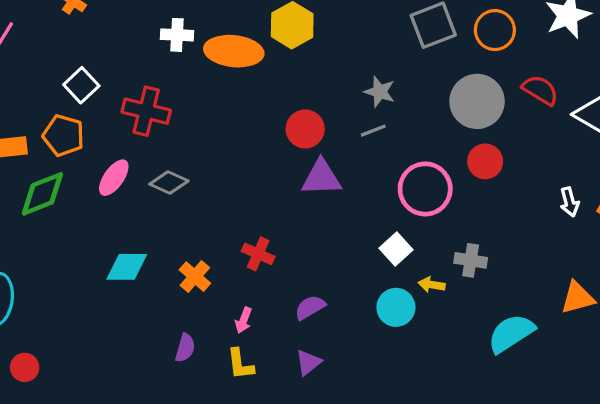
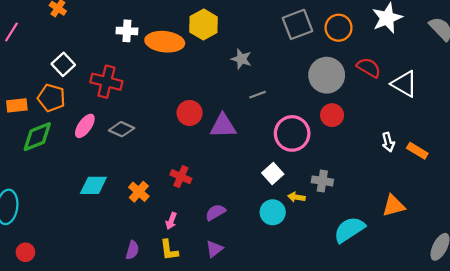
gray star: (380, 92) -> (241, 59), moved
red circle: (305, 129) -> (190, 113), moved
purple semicircle: (185, 348) -> (132, 250), moved

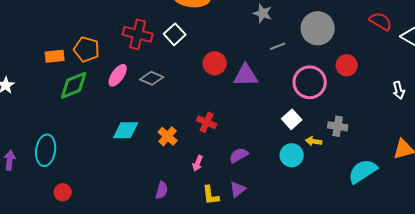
white square: (63, 64) -> (175, 34), moved
gray circle: (327, 75) -> (318, 28), moved
yellow L-shape: (169, 250) -> (211, 195), moved

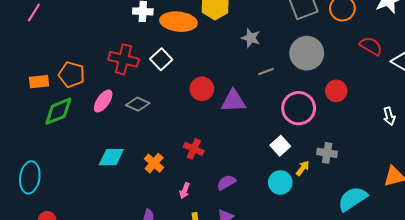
yellow arrow: (314, 141) -> (303, 168), turned 119

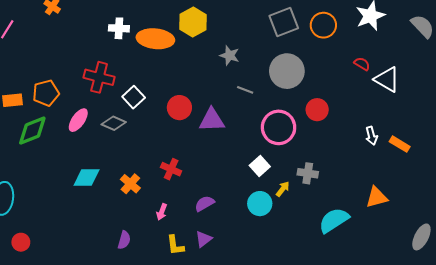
red semicircle: (371, 46) -> (362, 64), moved, size x0.7
white square: (161, 59) -> (134, 97), moved
gray line: (266, 71) -> (245, 90), turned 42
orange pentagon: (72, 75) -> (46, 93), turned -30

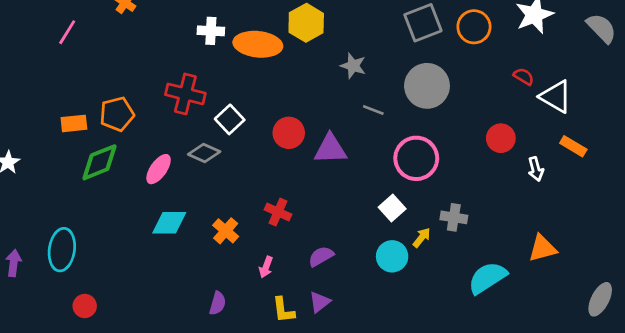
red circle: (317, 110) -> (501, 138), moved
pink ellipse: (78, 120) -> (159, 169), moved
orange rectangle: (400, 144) -> (573, 146), moved

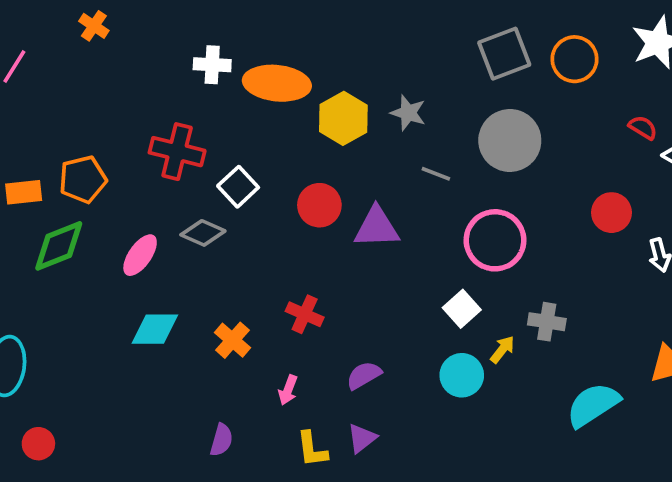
yellow hexagon: (306, 23) -> (343, 118), moved

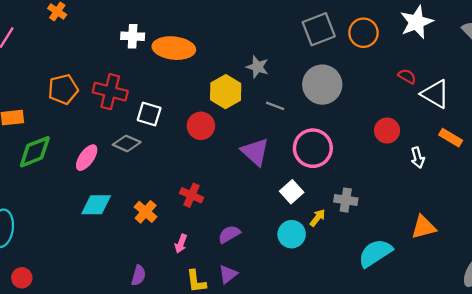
yellow hexagon: (343, 118) -> (226, 92), moved
orange pentagon: (83, 179) -> (63, 89), moved
white square: (238, 187) -> (149, 114), turned -30
purple triangle: (377, 227) -> (255, 152), moved, turned 44

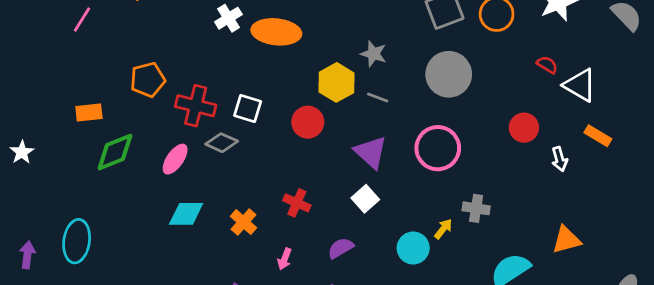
white cross: (133, 36) -> (228, 18), turned -35
red cross: (110, 92) -> (196, 106), moved
gray line: (275, 106) -> (378, 98), moved
white square: (292, 192) -> (365, 199), moved

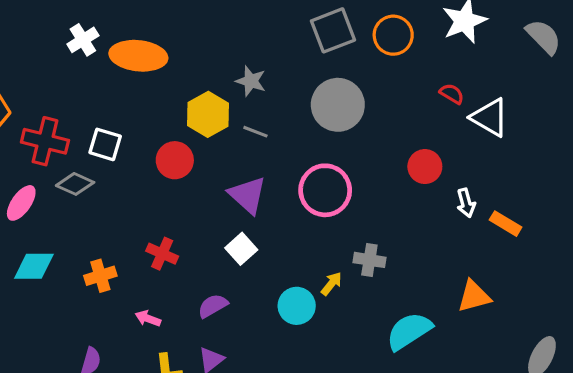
orange rectangle: (598, 136) -> (506, 224), moved
orange cross: (243, 222) -> (100, 276), turned 32
pink arrow: (285, 259) -> (148, 318), turned 90

